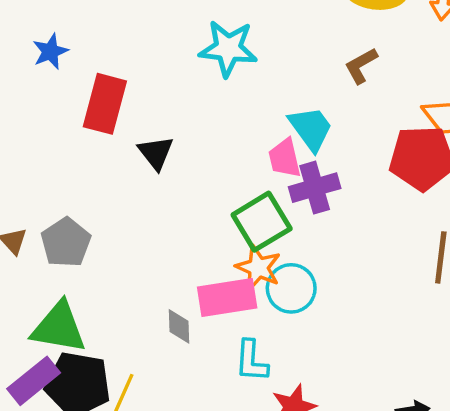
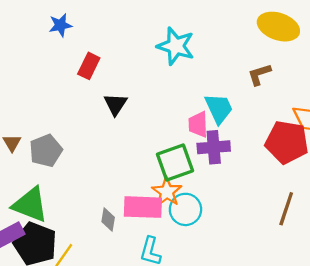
red rectangle: (105, 104) -> (89, 66), size x0.7

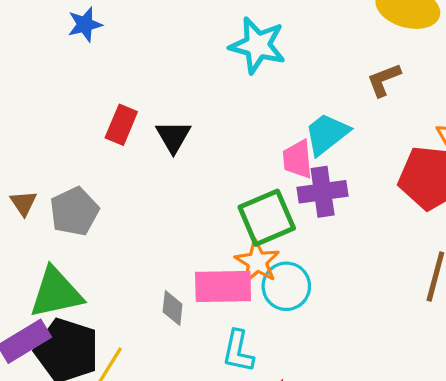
red rectangle: (89, 66) -> (121, 125), moved
cyan trapezoid: (219, 108) -> (327, 134), turned -100
green triangle: (30, 205) -> (56, 293), turned -30

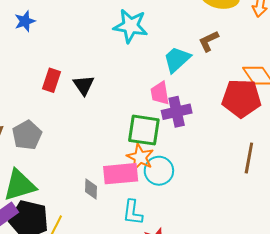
cyan trapezoid: (327, 134) -> (177, 59), moved
green square: (267, 218) -> (144, 130), turned 36

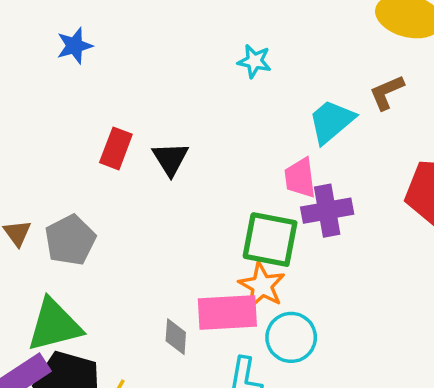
cyan star: (130, 26) -> (254, 61), size x0.6
cyan circle: (159, 171) -> (291, 337), moved

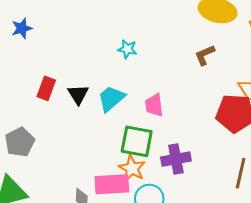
cyan star: (254, 61) -> (127, 49), moved
cyan trapezoid: (331, 121) -> (111, 98), moved
purple cross: (327, 211) -> (176, 159), moved

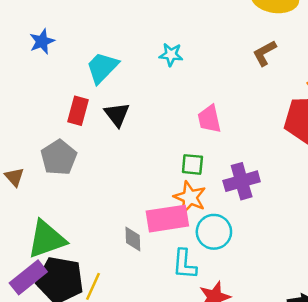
cyan trapezoid: (111, 98) -> (102, 68), moved
green square: (137, 141) -> (192, 164), size x0.6
gray pentagon: (20, 142) -> (59, 157), moved

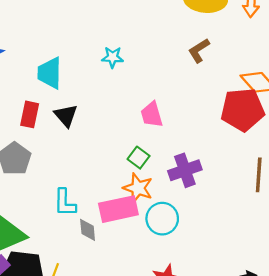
cyan trapezoid: (102, 68) -> (50, 73), turned -40
green square: (192, 164) -> (139, 158), turned 35
cyan L-shape: (185, 264) -> (65, 203), moved

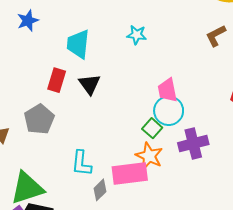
cyan circle: (162, 219) -> (169, 111), moved
gray diamond: (88, 230) -> (100, 190), turned 45

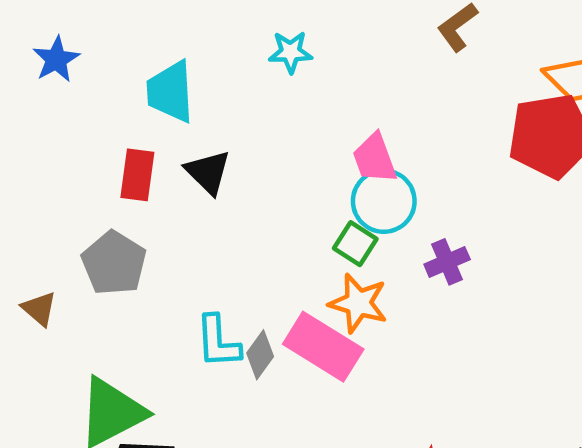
purple cross: (193, 144) -> (447, 262), size x0.7
pink rectangle: (130, 173) -> (323, 347), turned 48
gray diamond: (100, 190) -> (260, 355), moved

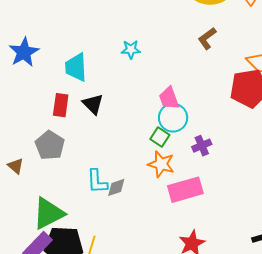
blue star: (56, 59) -> (24, 52), size x1.4
pink rectangle: (323, 347) -> (185, 190), moved, turned -48
gray diamond: (260, 355) -> (116, 187), turned 35

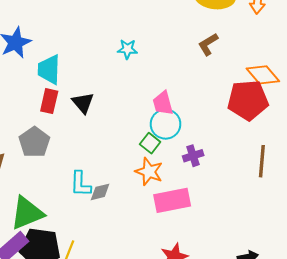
cyan trapezoid: (76, 67) -> (49, 70), moved

